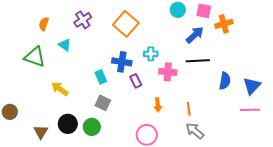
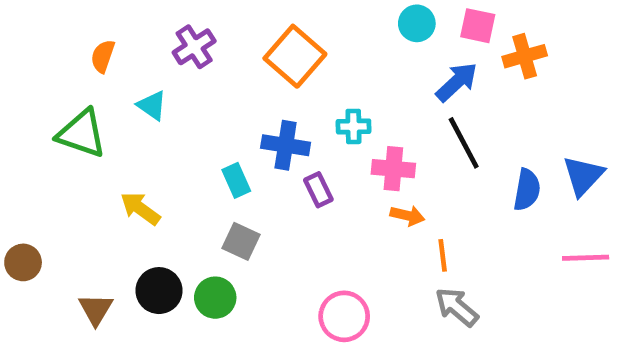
black line: (198, 61) -> (464, 143), turned 65
blue triangle: (252, 86) -> (583, 176), moved
orange arrow: (158, 105) -> (407, 216), moved, turned -72

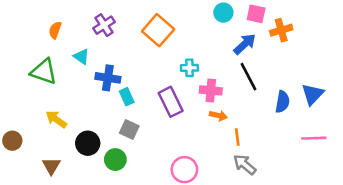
blue cross: (286, 145) -> (108, 78), moved
purple rectangle: (318, 190) -> (171, 102), size x1.6
yellow arrow: (140, 209) -> (56, 119), moved
black circle: (159, 291) -> (88, 143), moved

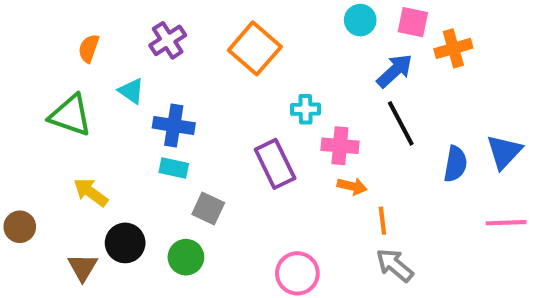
cyan rectangle: (127, 97) -> (174, 168), moved, turned -54
black circle: (88, 143) -> (125, 243), moved

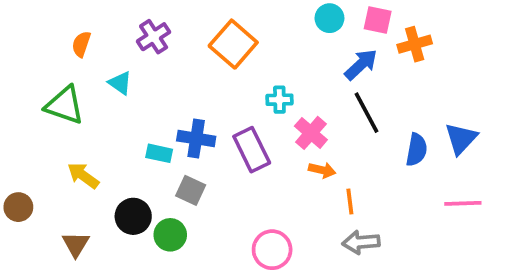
blue cross: (174, 125) -> (196, 139), moved
pink cross: (340, 146) -> (311, 133), turned 36
black circle: (125, 243) -> (133, 216), moved
gray arrow: (395, 265) -> (361, 242), turned -45

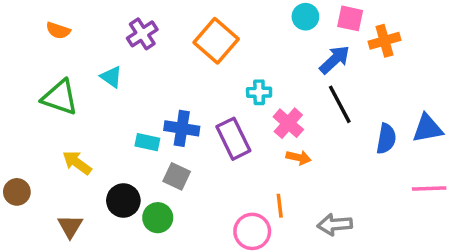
orange semicircle: (81, 44) -> (58, 30), moved, turned -90
blue triangle: (461, 139) -> (427, 128), turned 36
orange line: (350, 202) -> (280, 206), moved

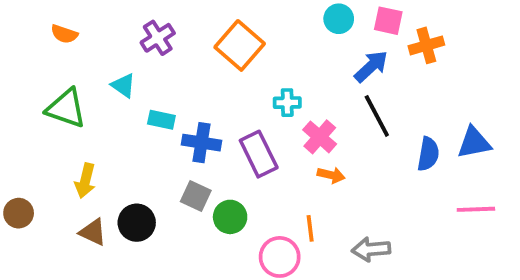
cyan rectangle: (147, 142) -> (161, 120), moved
yellow arrow: (77, 163) -> (85, 181), turned -112
green circle: (158, 218) -> (230, 217), moved
brown triangle: (70, 226) -> (93, 232), moved, turned -36

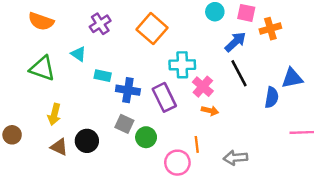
orange semicircle: (64, 34) -> (41, 21), size x1.5
cyan cross: (287, 103) -> (182, 65), size x1.5
blue triangle: (474, 143) -> (292, 78), moved

